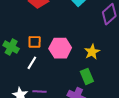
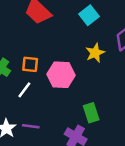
yellow star: (92, 52) -> (95, 53), moved

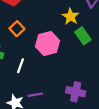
orange square: (30, 64) -> (17, 29), moved, turned -32
green rectangle: (91, 113) -> (83, 36), moved

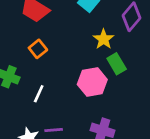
pink hexagon: (47, 44) -> (92, 82), moved

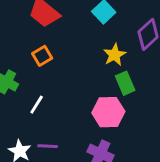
pink hexagon: (92, 82) -> (108, 112), moved

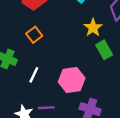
pink hexagon: (108, 112) -> (72, 80), moved

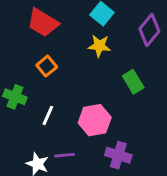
yellow star: (93, 28) -> (99, 46), moved, turned -30

